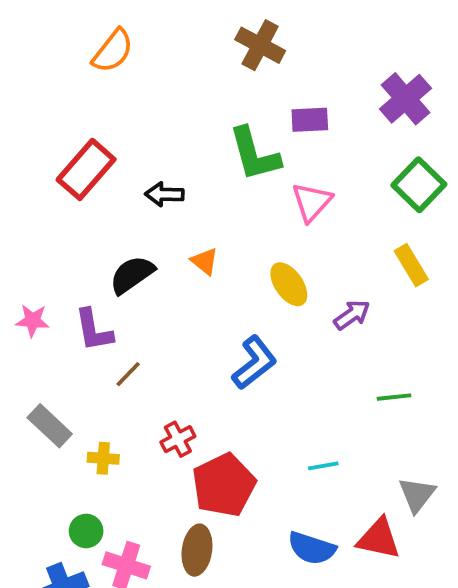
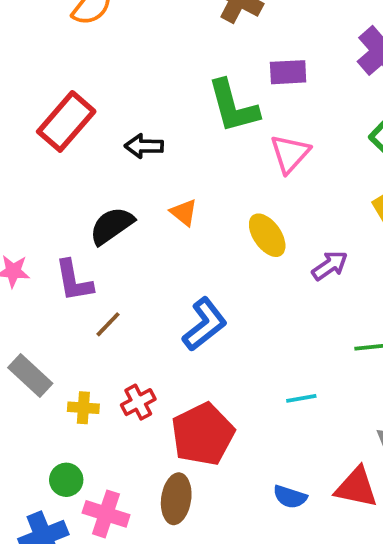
blue L-shape: (254, 363) -> (205, 324), moved
red cross: (178, 439) -> (138, 402), moved
cyan line: (323, 466) -> (301, 398), moved
blue semicircle: (312, 548) -> (290, 497), size x0.7

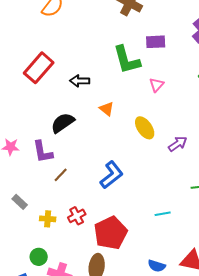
pink triangle: (290, 154) -> (157, 85), size x0.7
orange triangle: (184, 212) -> (107, 109), moved
gray rectangle: (30, 376) -> (20, 202), size x0.7

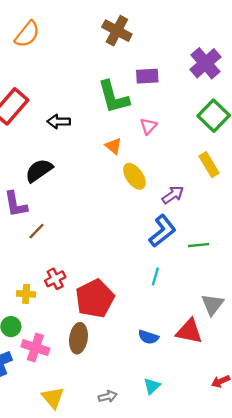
orange triangle: (107, 109) -> (113, 146), moved
blue L-shape: (112, 175) -> (162, 231), moved
cyan line: (163, 214) -> (155, 276), turned -63
yellow cross: (48, 219) -> (26, 294), moved

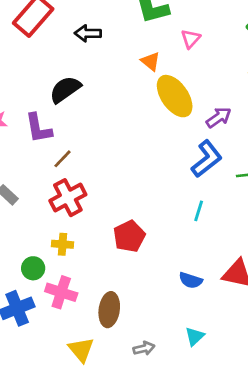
yellow ellipse: (134, 176) -> (175, 96), size x1.4
red cross: (55, 279) -> (68, 198), moved, size x1.5
yellow cross: (26, 294) -> (62, 244), moved
red pentagon: (95, 299) -> (129, 236), size x0.7
brown ellipse: (78, 338) -> (109, 310), moved

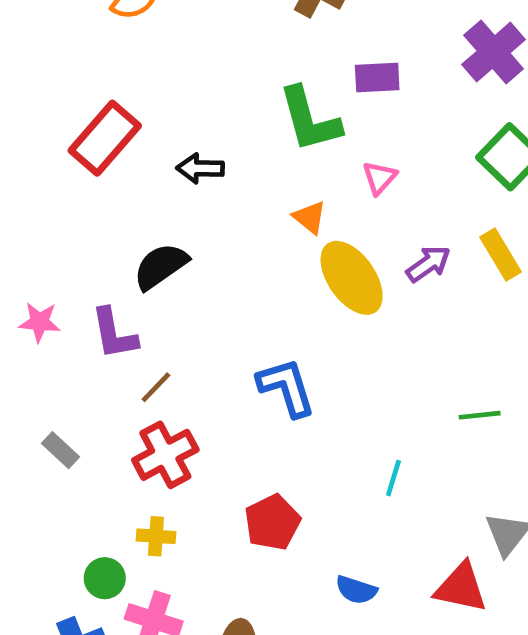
purple arrow: (219, 117) -> (428, 264), moved
blue L-shape: (207, 159) -> (286, 387), moved, turned -69
blue semicircle: (191, 280) -> (356, 590), moved

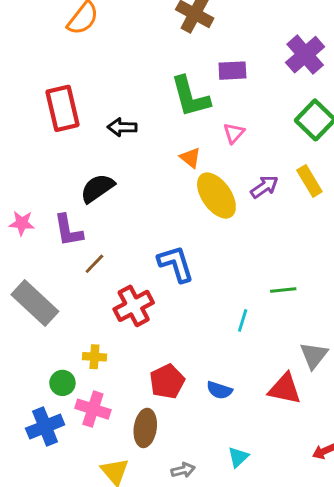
red rectangle: (105, 138) -> (62, 108), turned -54
green line: (480, 415) -> (283, 290), moved
gray rectangle: (60, 450) -> (35, 303), size x2.0
red cross: (165, 455) -> (134, 306), moved
red pentagon: (272, 522) -> (167, 381), moved

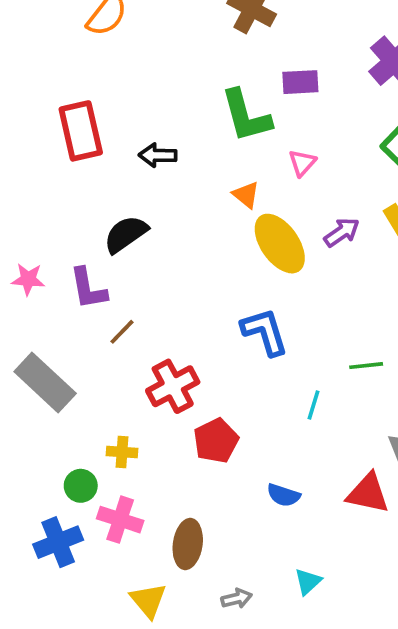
blue L-shape: (176, 264) -> (265, 332), moved
red pentagon: (167, 381) -> (216, 441), moved

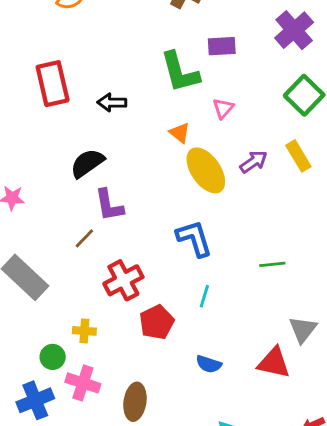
purple L-shape: (88, 289) -> (109, 205), moved
cyan line: (314, 405) -> (204, 296), moved

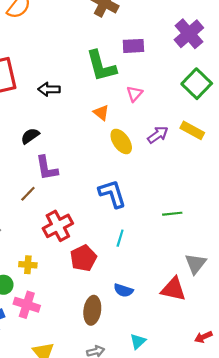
yellow rectangle: (298, 156) -> (192, 130), turned -30
black semicircle: (87, 163) -> (30, 136), size x0.7
yellow ellipse: (206, 170) -> (121, 141), size x0.7
brown ellipse: (135, 402) -> (92, 310), moved

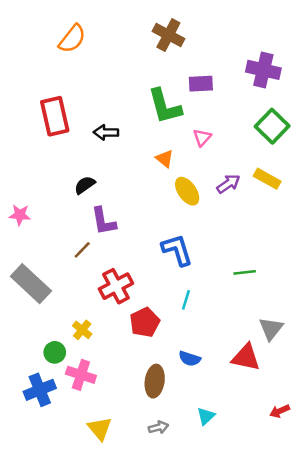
purple cross: (189, 34) -> (263, 70), turned -36
yellow cross: (28, 265) -> (82, 330), turned 35

